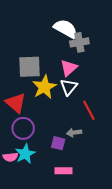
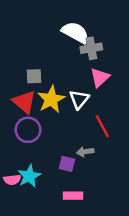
gray square: (29, 67) -> (34, 76), size x0.6
pink triangle: (69, 68) -> (100, 77), moved
red triangle: (16, 103) -> (24, 102), moved
purple circle: (23, 128) -> (28, 130), moved

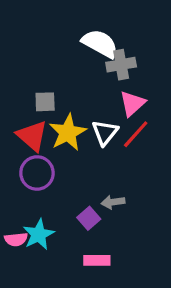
red line: (102, 126) -> (136, 134), moved, turned 70
purple square: (67, 164) -> (89, 218), turned 35

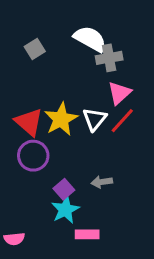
gray square: (45, 102) -> (35, 49), moved, turned -30
purple square: (89, 218) -> (64, 189), moved
cyan star: (39, 234) -> (65, 210), moved
pink semicircle: (16, 239) -> (14, 239), moved

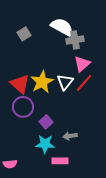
gray arrow: (102, 182) -> (70, 136), moved
purple square: (64, 189) -> (46, 122), moved
cyan star: (65, 210) -> (45, 144), turned 30

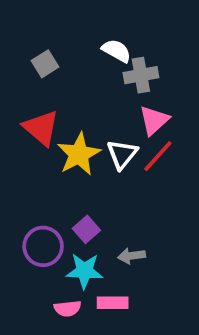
white semicircle: (62, 27) -> (116, 51), size x0.7
red triangle: (20, 84) -> (41, 128), moved
purple circle: (23, 107) -> (43, 246), moved
pink semicircle: (10, 164) -> (68, 308), moved

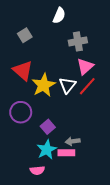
white semicircle: (116, 51) -> (59, 15), moved, turned 84
purple circle: (43, 246) -> (21, 112), moved
cyan star: (84, 271) -> (47, 150), turned -30
pink rectangle: (113, 303) -> (66, 153), moved

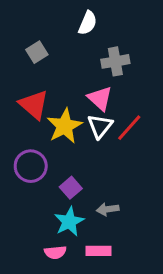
pink triangle: (85, 66) -> (100, 98), moved, turned -36
pink rectangle: (66, 153) -> (98, 251), moved

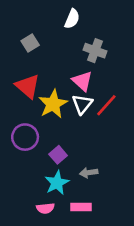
gray cross: (115, 61) -> (95, 51), turned 30

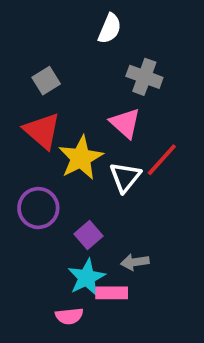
gray square: (30, 43) -> (46, 81), moved
white triangle: (82, 104) -> (125, 177), moved
pink rectangle: (81, 207) -> (112, 293), moved

